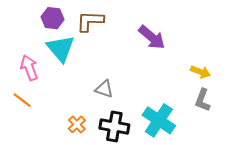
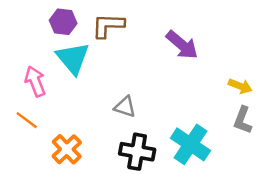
orange cross: (77, 124) -> (67, 149), moved, size x1.4

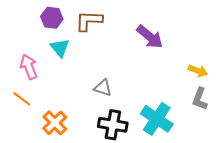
cyan triangle: (73, 58) -> (60, 48), size x0.7

